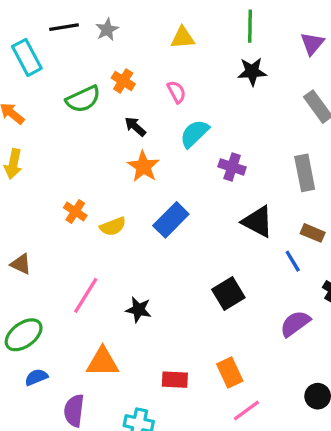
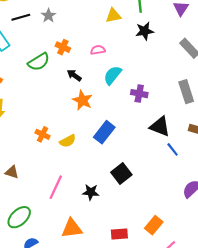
yellow triangle: (183, 38) -> (113, 16), moved
pink semicircle: (177, 92) -> (98, 50), turned -64
blue line: (293, 261) -> (173, 149), moved
black square: (228, 294) -> (121, 173), moved
orange rectangle: (230, 372) -> (154, 225), turned 72

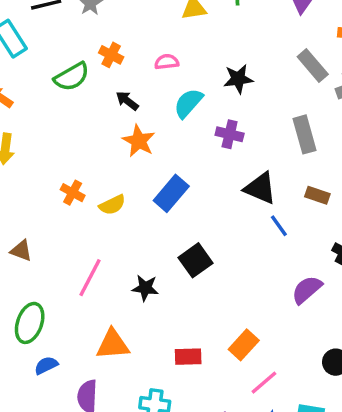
black star: (145, 31) -> (238, 79), moved
green ellipse: (19, 217) -> (30, 323), turned -30

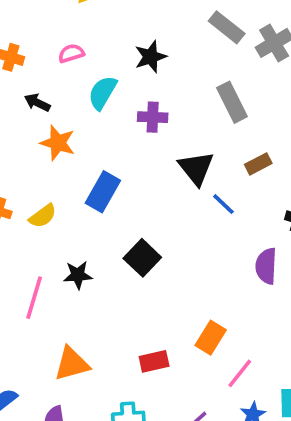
black triangle: (260, 188) -> (196, 168), turned 39
brown rectangle: (317, 195) -> (258, 164), turned -35
black star: (145, 288) -> (78, 275), moved
purple semicircle: (307, 290) -> (266, 266), turned -36

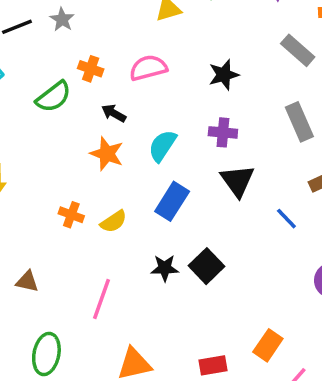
pink semicircle: (71, 53) -> (148, 68), size x1.5
cyan semicircle: (102, 93) -> (162, 146), moved
orange star: (58, 143) -> (107, 154), moved
black triangle: (196, 168) -> (237, 181), moved
black star: (78, 275) -> (165, 268), moved

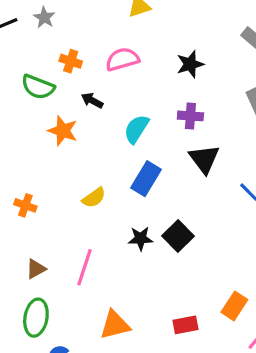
green semicircle: (53, 97) -> (38, 87), turned 60
orange star: (107, 154) -> (63, 131), moved
orange cross: (71, 215) -> (25, 205), moved
brown triangle: (27, 282) -> (36, 269), moved, turned -40

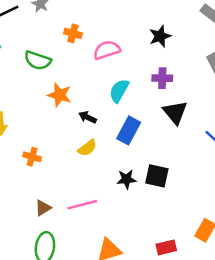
pink semicircle: (122, 59) -> (107, 50), moved
orange cross: (71, 61) -> (73, 33), moved
black arrow: (92, 101) -> (88, 117), moved
black square: (178, 236) -> (157, 176), turned -30
pink line: (84, 267) -> (82, 205), turned 60

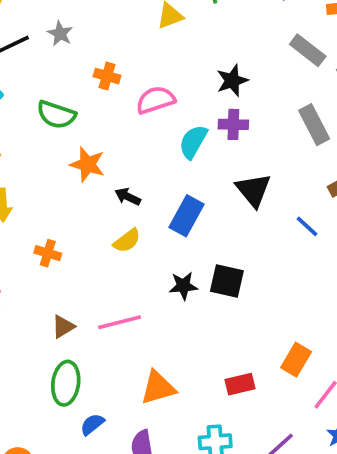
purple cross: (162, 78) -> (233, 124), moved
cyan semicircle: (119, 91) -> (193, 142), moved

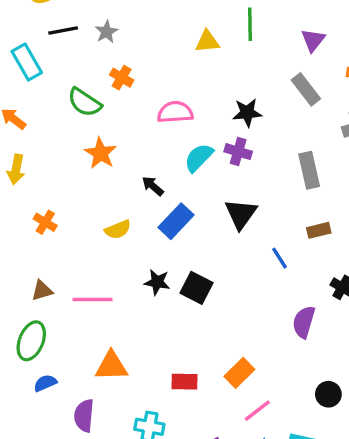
gray rectangle: (308, 50) -> (306, 89), moved
orange cross: (107, 76) -> (122, 78), moved
black arrow: (128, 197) -> (153, 186), moved

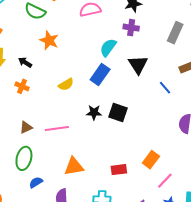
cyan semicircle: (199, 158) -> (108, 48), moved
gray rectangle: (309, 170) -> (175, 33), turned 45
black arrow: (153, 186) -> (25, 62), moved

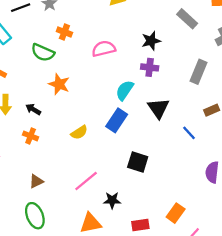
black star: (94, 112) -> (112, 200), moved
pink line: (57, 128) -> (86, 181), moved, turned -30
green ellipse: (24, 158) -> (35, 216), turned -35

